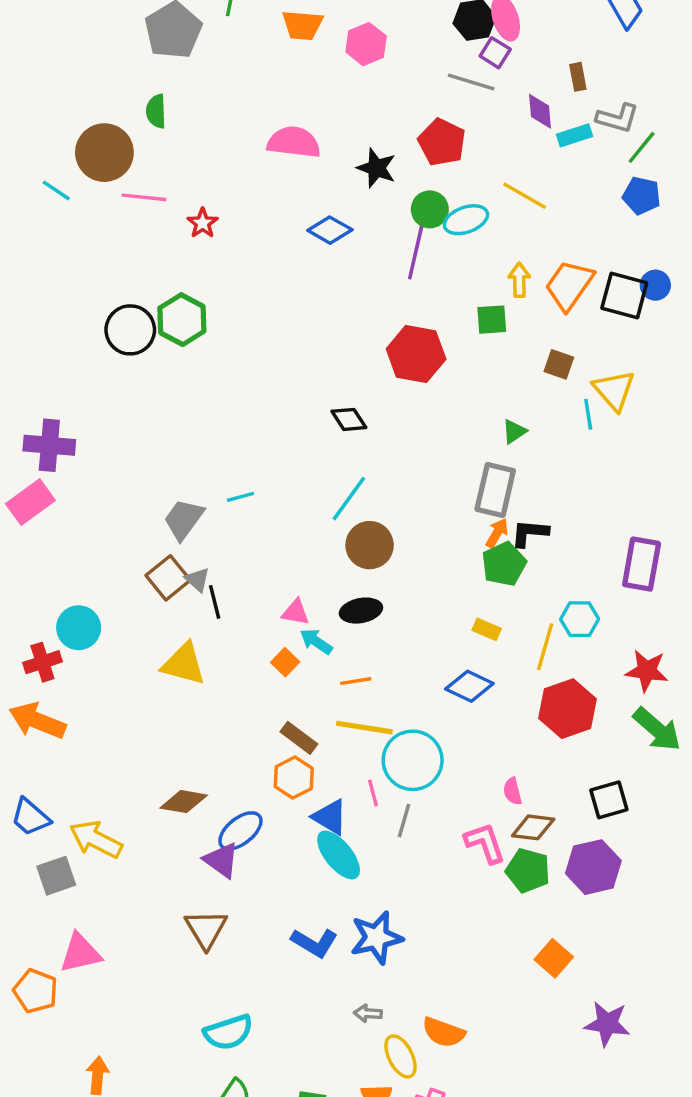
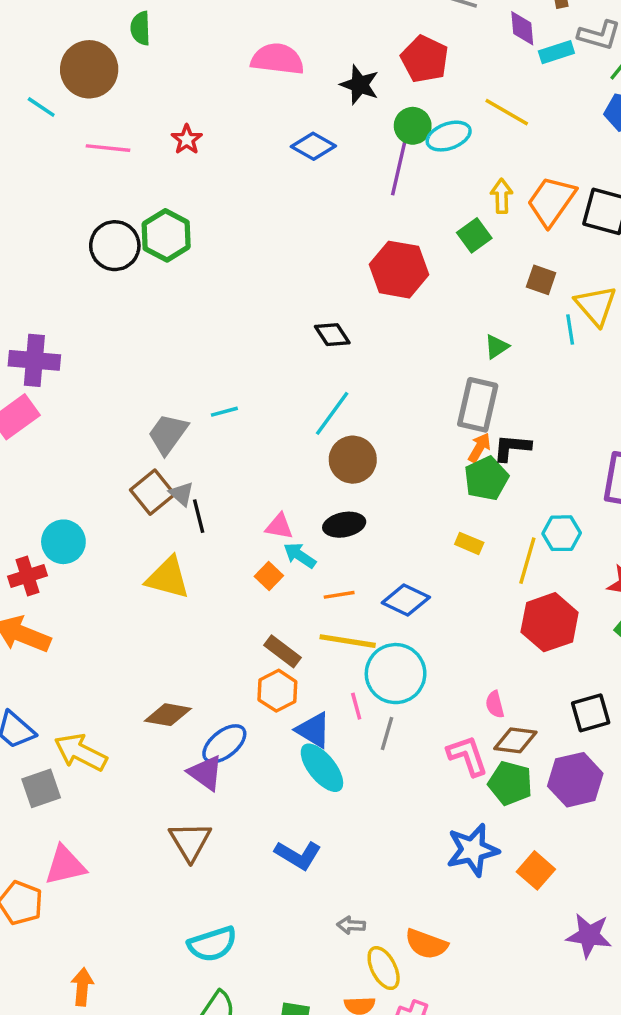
pink line: (144, 197) -> (108, 148), moved
green square: (492, 320) -> (474, 235), turned -32
blue diamond: (469, 686) -> (406, 600), moved
blue star: (376, 938) -> (473, 850), moved

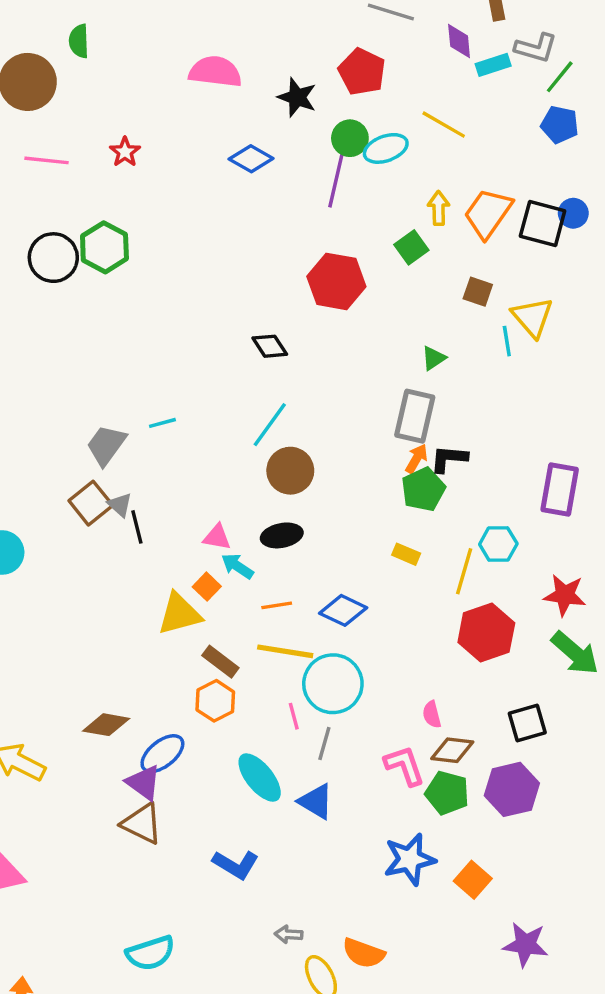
yellow triangle: (168, 578) -> (179, 614), moved, turned -30
blue triangle: (313, 730) -> (316, 801), moved
brown triangle: (190, 841) -> (142, 824), moved, turned -33

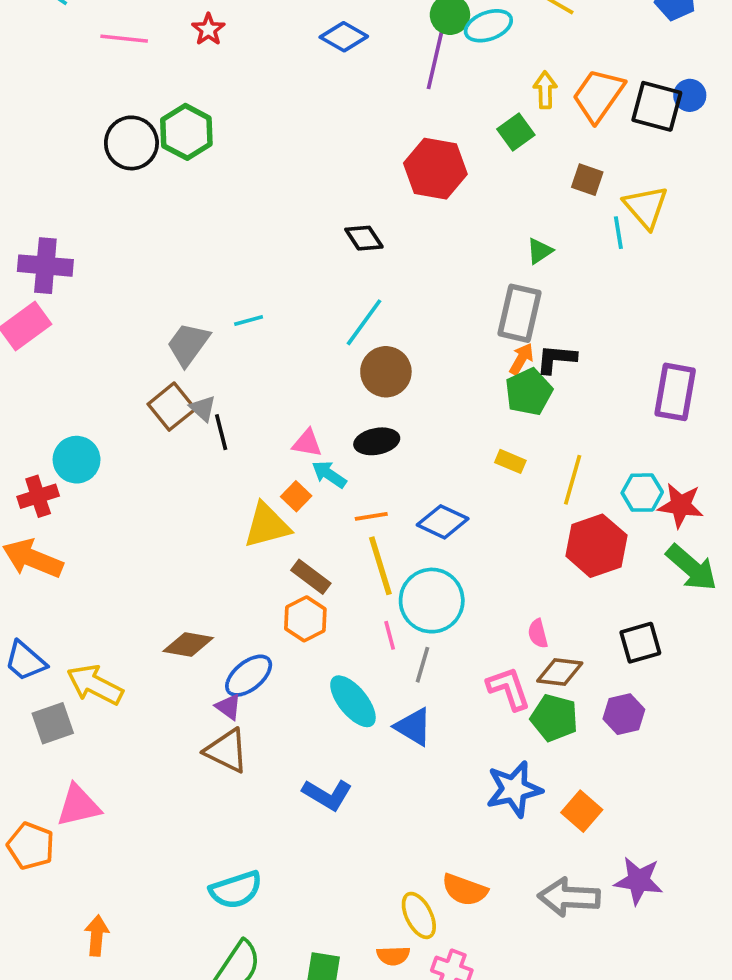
cyan hexagon: (498, 544) -> (642, 493), moved
yellow line: (285, 651) -> (380, 566), turned 64
purple triangle: (144, 783) -> (228, 707), size x0.7
purple hexagon: (512, 789) -> (624, 714), size x0.7
gray arrow: (289, 934) -> (569, 897), moved, size x2.0

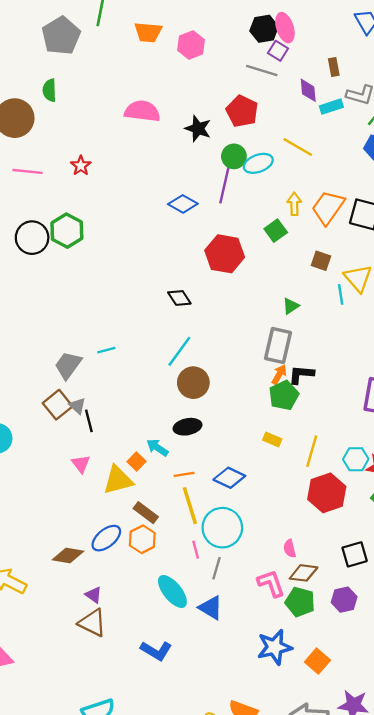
blue diamond: (344, 37) -> (183, 204), moved
pink triangle: (307, 443) -> (81, 464), moved, turned 42
blue ellipse: (249, 676) -> (106, 538), moved

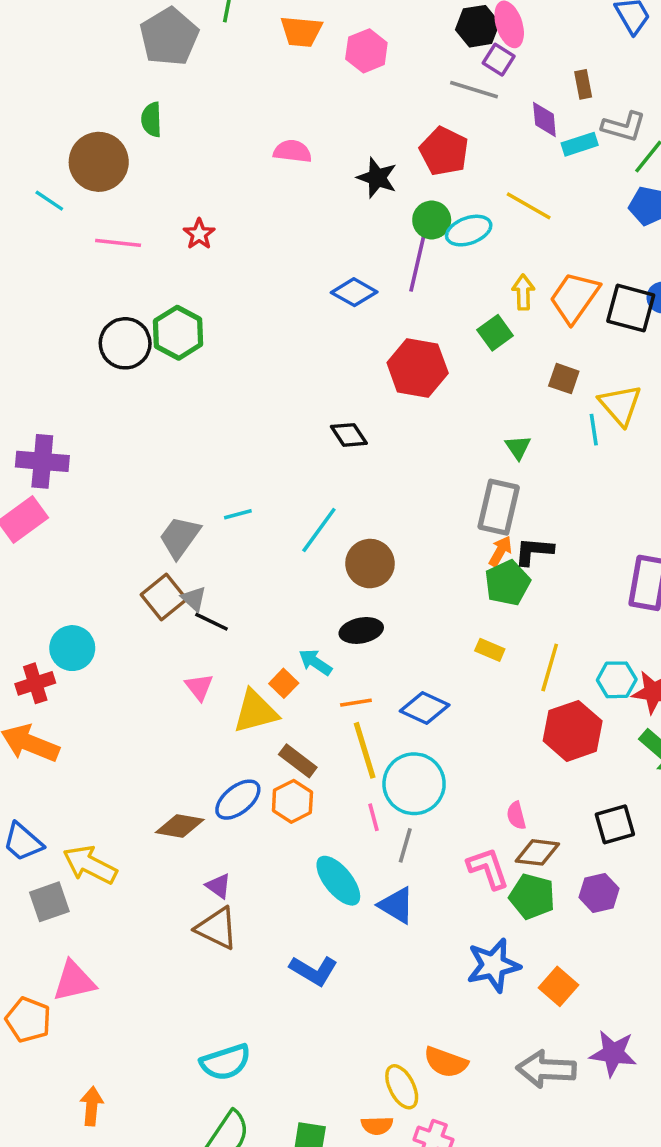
pink semicircle: (142, 111) -> (292, 151), size x0.7
green triangle: (291, 306) -> (518, 447), turned -30
cyan line: (179, 351) -> (319, 530), moved
black line: (89, 421) -> (211, 622), turned -50

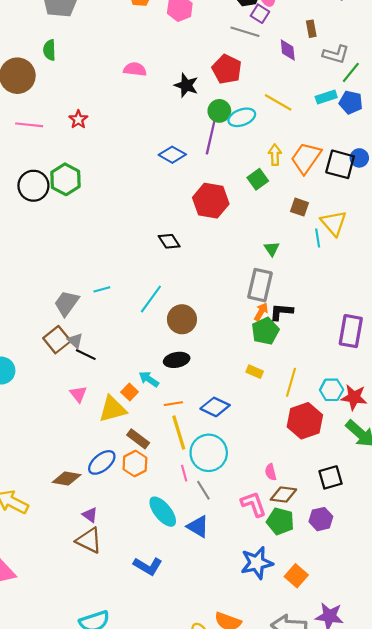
cyan rectangle: (580, 144) -> (326, 97), moved
gray line: (405, 845) -> (203, 490), turned -48

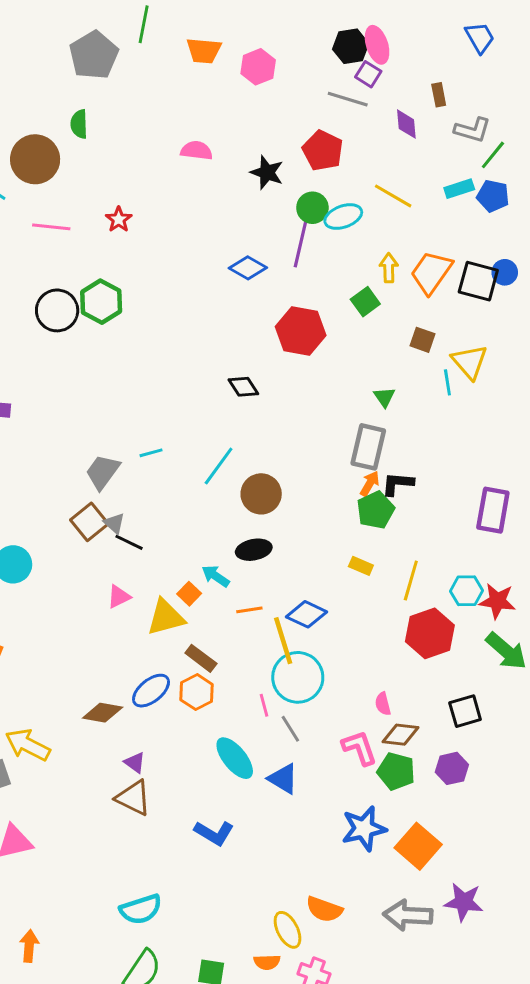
pink triangle: (78, 394) -> (119, 597), turned 42
yellow line: (179, 433) -> (283, 641), moved
orange square: (296, 576) -> (418, 846), size x1.4

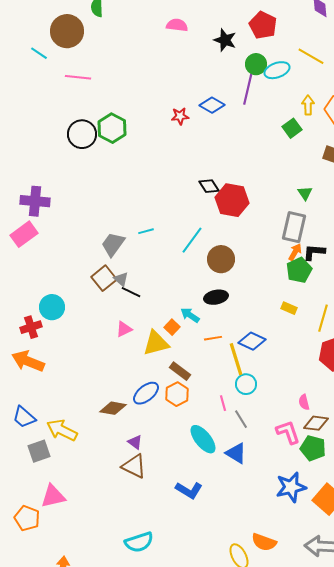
red star: (119, 219) -> (180, 116), moved, turned 30
red hexagon: (301, 331) -> (232, 200), moved
cyan circle: (298, 677) -> (246, 384), size x0.6

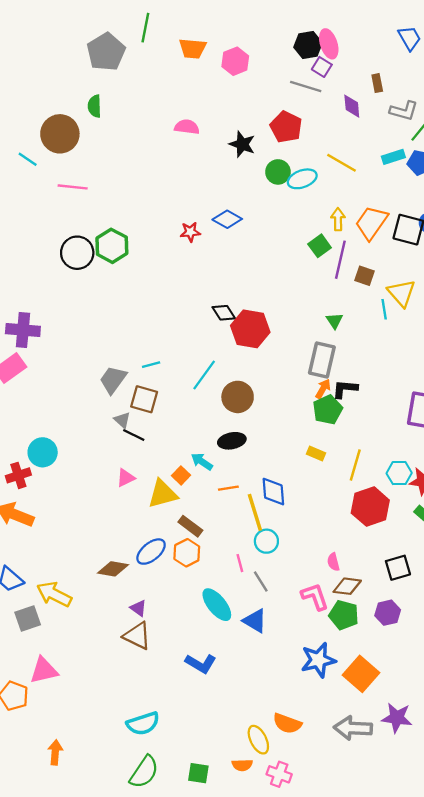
purple line: (248, 88) -> (340, 260), moved
brown square: (104, 278) -> (144, 399), moved, turned -35
blue diamond: (252, 341) -> (273, 492), turned 60

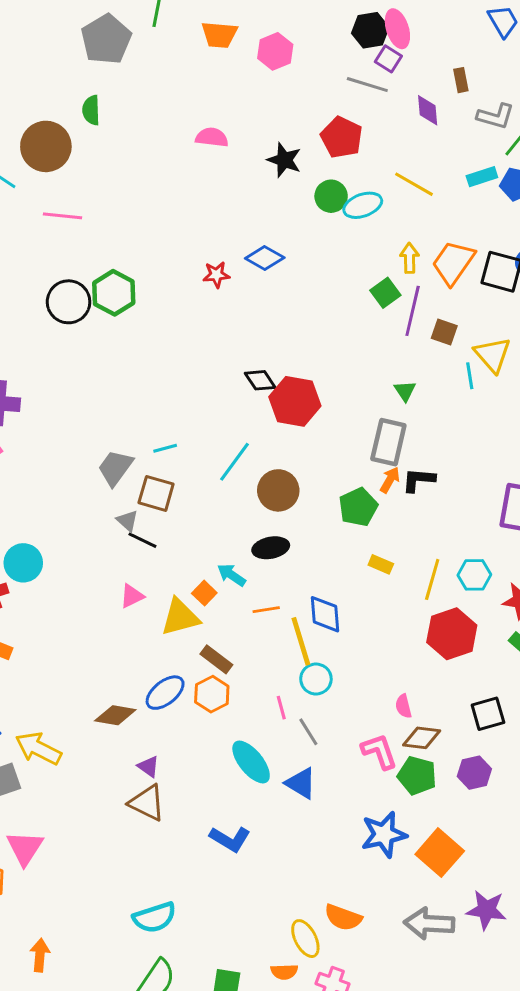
green pentagon: (328, 410) -> (358, 507), moved
cyan hexagon: (399, 473) -> (474, 575), moved
pink triangle: (44, 670) -> (25, 848), turned -44

